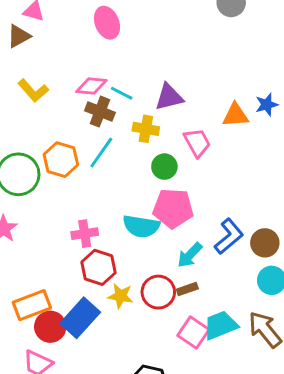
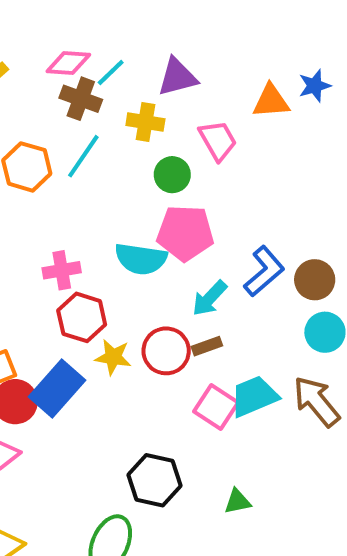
cyan line: (122, 93) -> (111, 72), turned -70

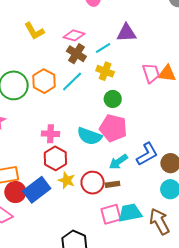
cyan line: (111, 72) -> (103, 48), moved
purple triangle: (177, 77) -> (126, 33), moved
pink trapezoid: (218, 140) -> (151, 73), moved
pink square: (216, 407) -> (111, 214), turned 30

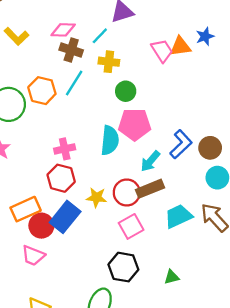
cyan semicircle: (89, 136) -> (110, 140), turned -90
red hexagon: (55, 158) -> (61, 178), moved
brown rectangle: (112, 184) -> (150, 189), size x1.6
pink square: (111, 214) -> (131, 226), moved

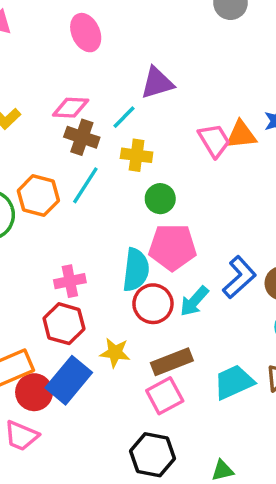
brown rectangle: (150, 189) -> (172, 362), moved
red circle: (127, 193) -> (153, 304), moved

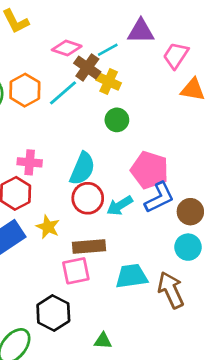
pink diamond: (71, 108) -> (67, 48), moved
brown cross: (82, 137) -> (87, 67), moved
pink trapezoid: (214, 140) -> (176, 55), moved, turned -132
pink pentagon: (172, 247) -> (150, 170), moved

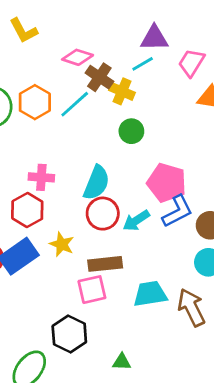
cyan line: (108, 50) -> (143, 64), moved

